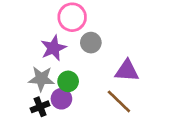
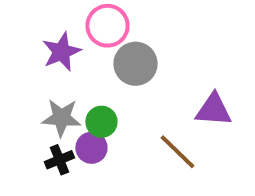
gray circle: (91, 43) -> (136, 64), size x1.4
purple star: (53, 48) -> (61, 52), moved
purple triangle: (127, 71) -> (214, 110), moved

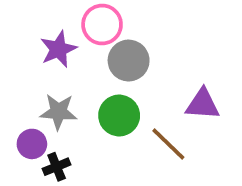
green circle: (101, 122) -> (119, 115), moved, size x1.4
purple circle: (91, 148) -> (32, 144), moved
black cross: (59, 160) -> (57, 167), moved

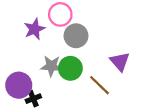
purple triangle: (203, 104) -> (120, 62), turned 45
gray star: (58, 112) -> (51, 66), moved
purple circle: (32, 144) -> (19, 85), size x1.5

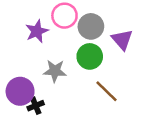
gray circle: (76, 36) -> (91, 26), moved
purple triangle: (120, 62) -> (122, 40), moved
green circle: (70, 68) -> (90, 56), moved

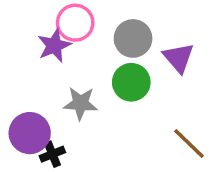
pink circle: (64, 16) -> (75, 23), moved
brown line: (107, 91) -> (189, 144), moved

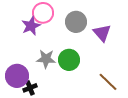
green circle: (131, 82) -> (69, 60), moved

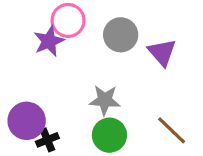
gray star: (46, 59) -> (105, 100), moved
green circle: (69, 60) -> (109, 135), moved

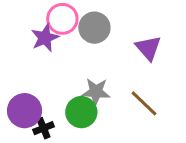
gray circle: (121, 35) -> (94, 28), moved
brown line: (172, 130) -> (144, 103), moved
green circle: (109, 135) -> (81, 112), moved

